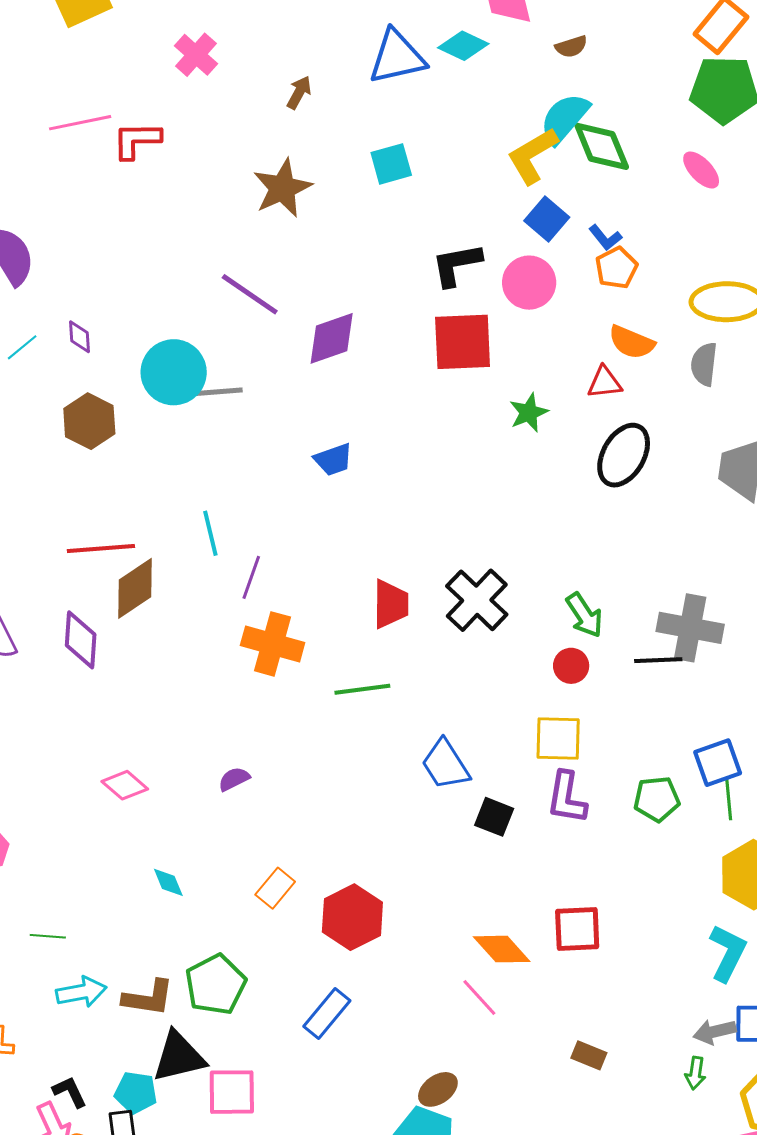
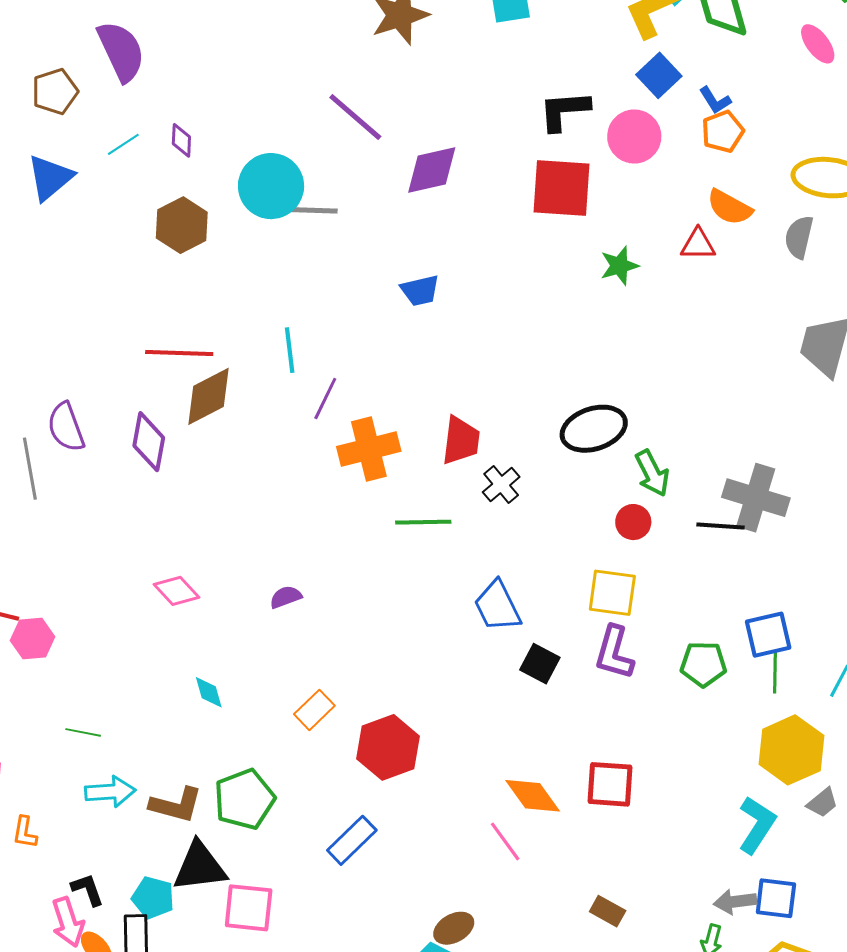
black ellipse: (624, 455) -> (594, 429), moved, turned 36
black cross: (477, 600) -> (501, 485), moved, size x0.6
orange cross: (273, 644) -> (369, 449), moved, turned -36

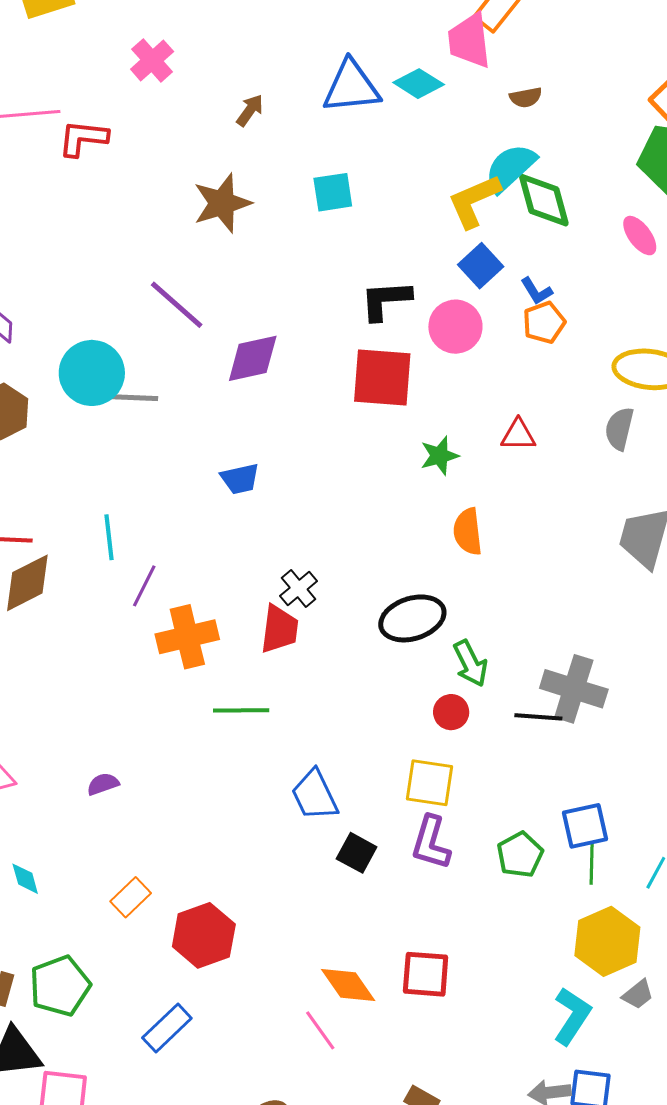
orange semicircle: (729, 207) -> (468, 532), moved, turned 54
black cross: (501, 485) -> (299, 588), moved
green pentagon: (703, 664) -> (520, 855), turned -30

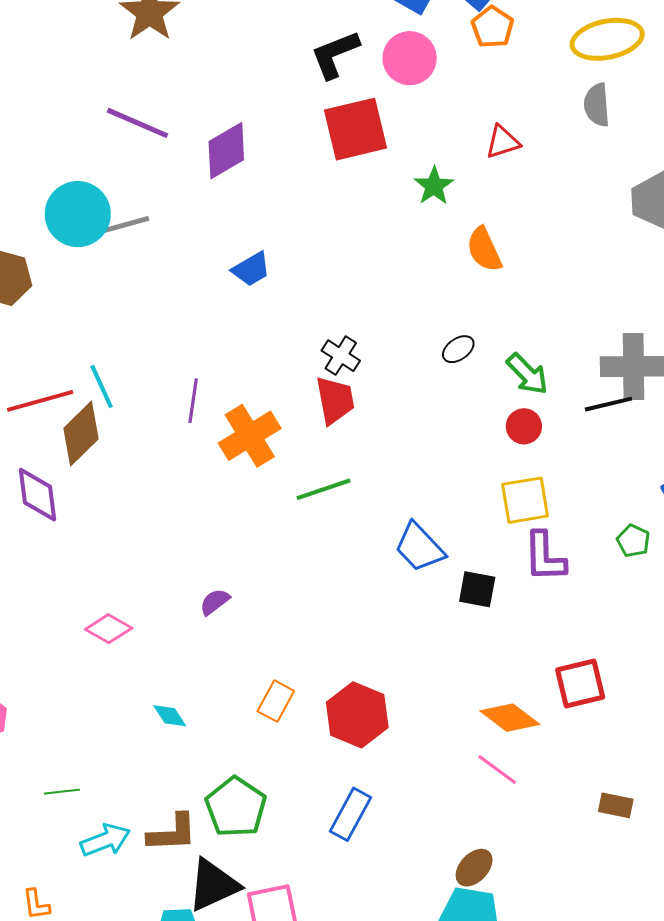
cyan line: (109, 537) -> (102, 387), moved
black ellipse: (412, 618) -> (458, 349), size x0.5
green pentagon: (520, 855) -> (633, 541), size x0.7

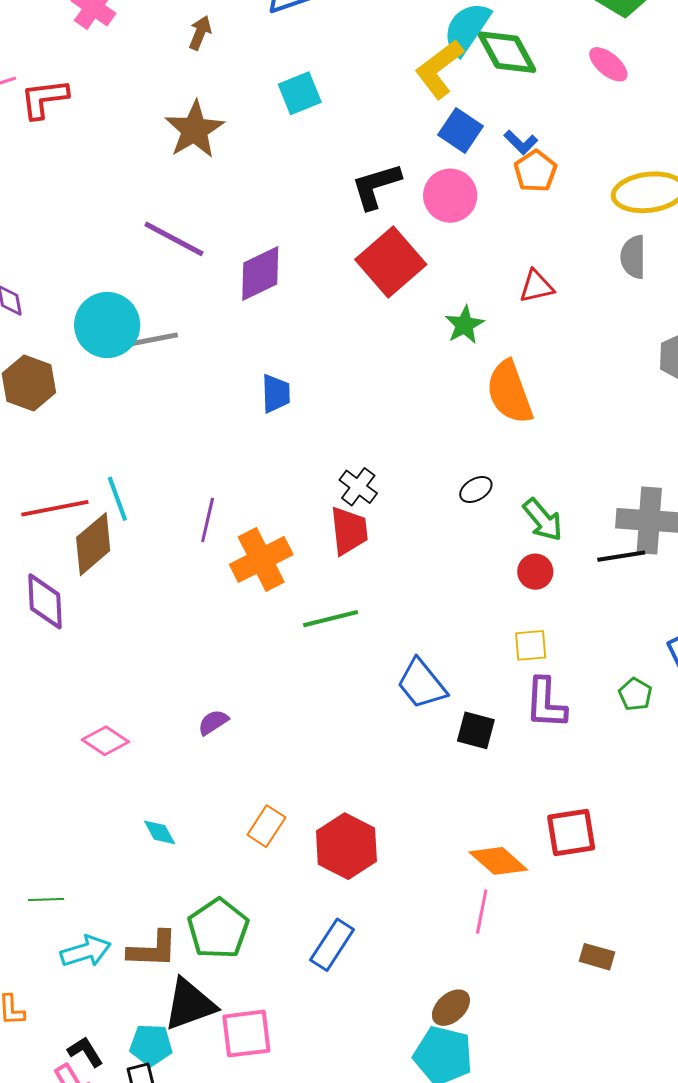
red square: (356, 129) -> (391, 262), turned -32
orange semicircle: (484, 249) -> (510, 392), size x1.4
blue trapezoid: (251, 269) -> (276, 394), turned -66
yellow square: (525, 500) -> (531, 645), size x0.7
pink line: (497, 769) -> (482, 912), turned 60

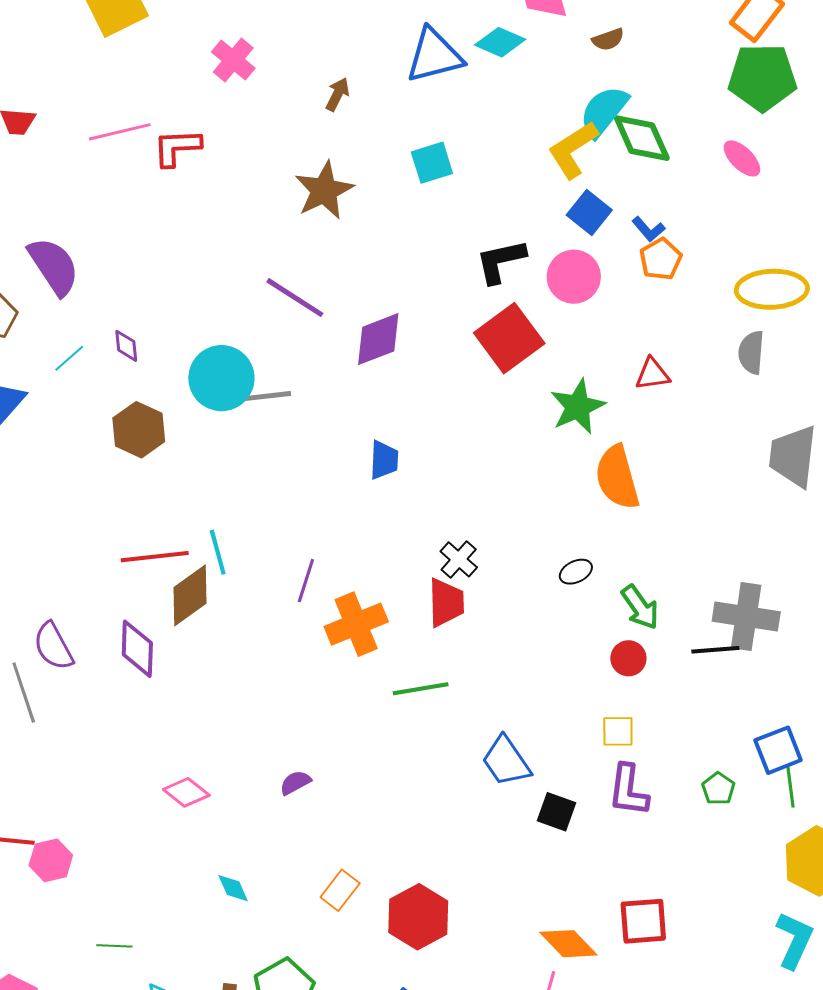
green star: (464, 325) -> (578, 407), size x1.4

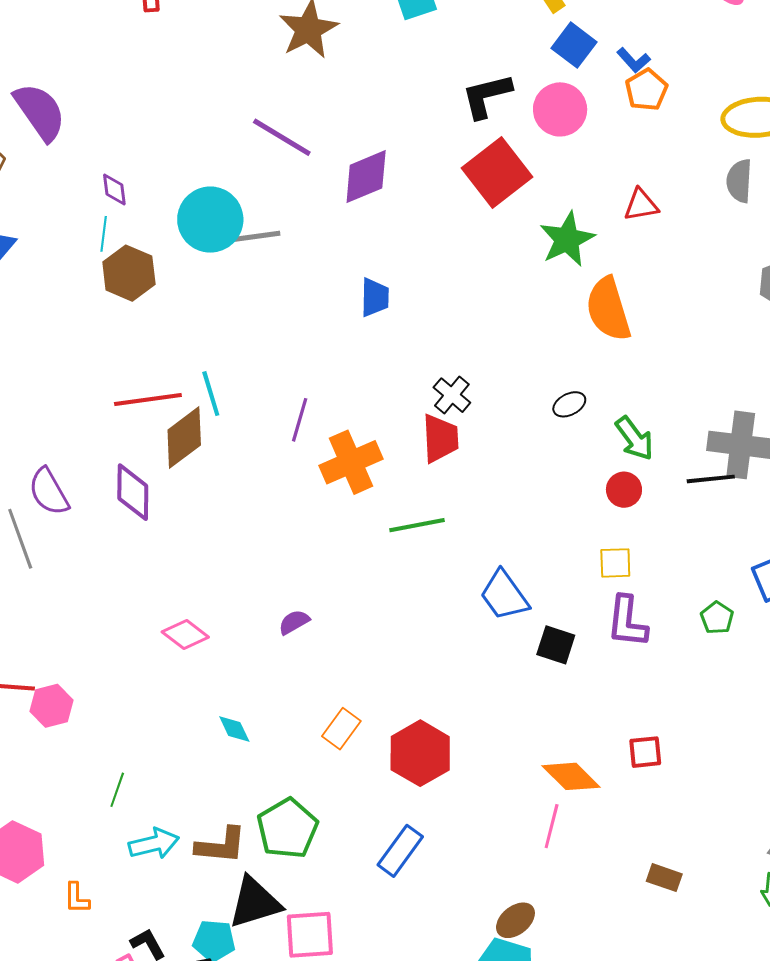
cyan line: (69, 358) -> (104, 234), moved, turned -40
red square: (643, 921) -> (645, 752), size x0.7
green line: (114, 946) -> (117, 790), turned -72

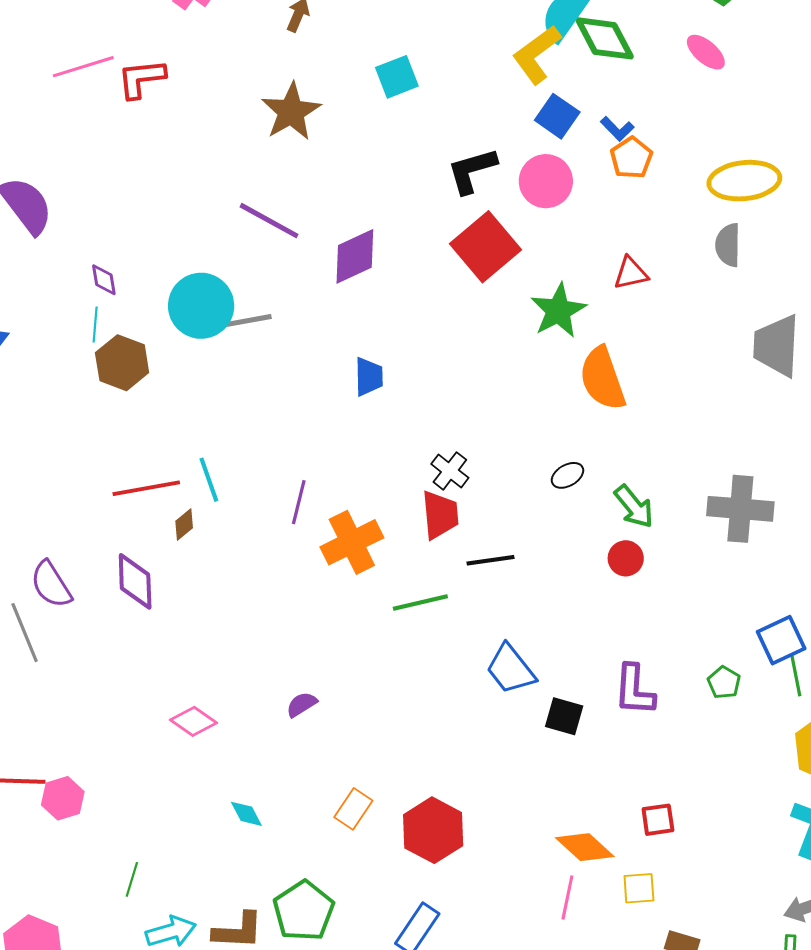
brown diamond: (184, 437) -> (184, 525), size x0.5
black line: (711, 479) -> (490, 560), moved
yellow square: (615, 563) -> (639, 888), moved

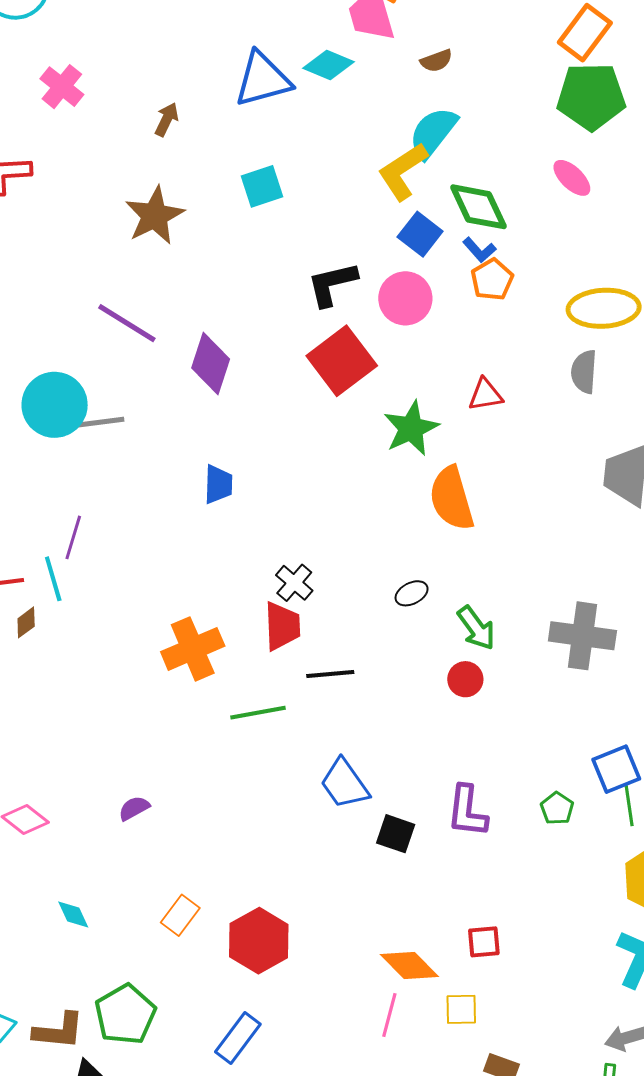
green diamond: (605, 38) -> (478, 207), moved
purple diamond: (355, 256) -> (211, 363), turned -50
purple line: (299, 502) -> (73, 537), moved

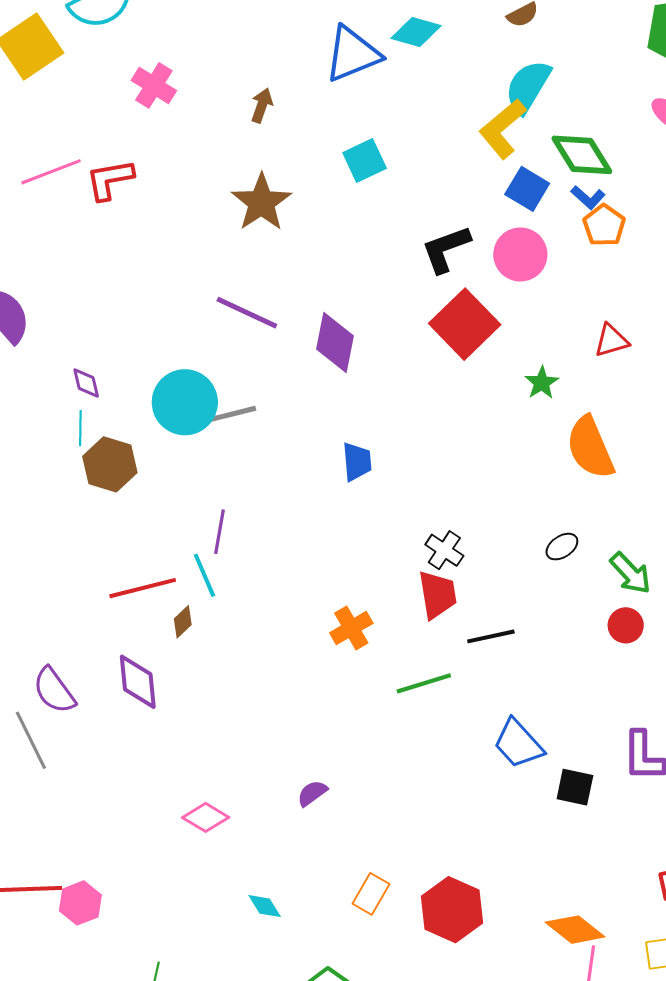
green star: (411, 428) -> (542, 383), size x0.6
orange cross: (193, 649) -> (351, 628), size x0.7
orange diamond: (409, 965) -> (575, 930), moved

